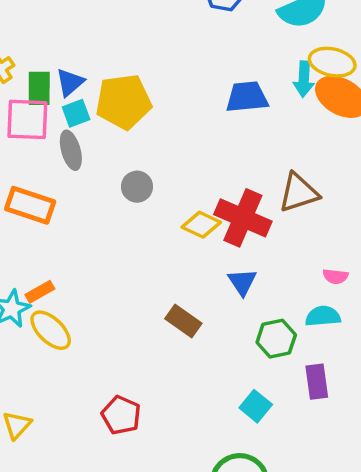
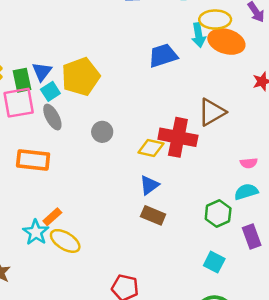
blue triangle: (242, 282) -> (149, 185), moved, turned 40

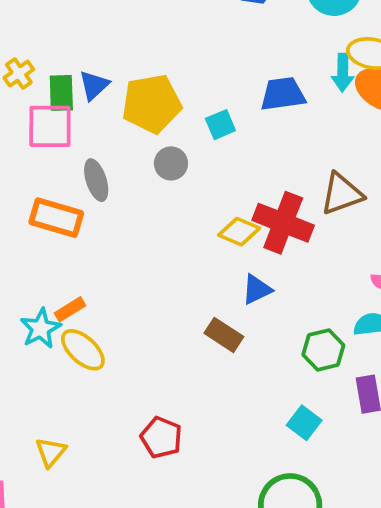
cyan square: (50, 91) -> (220, 125), moved
gray ellipse: (52, 117) -> (96, 180), moved
gray circle: (102, 132) -> (171, 163), moved
blue triangle: (149, 185) -> (257, 289), moved

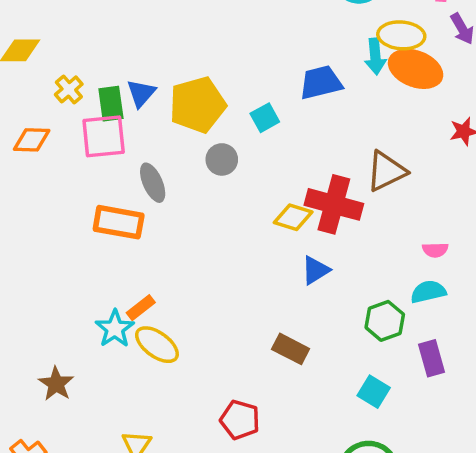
brown rectangle: (224, 335) -> (291, 349), moved

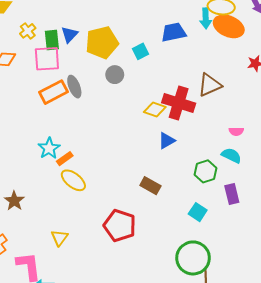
orange rectangle: (119, 222) -> (54, 92), moved, turned -40
cyan semicircle: (428, 292) -> (231, 155), turned 36
cyan star: (115, 329) -> (49, 148), moved
red pentagon: (240, 420) -> (120, 226), size x1.4

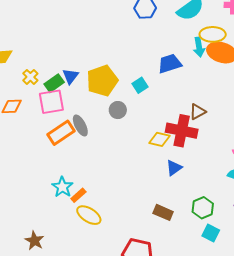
green rectangle: (52, 40) -> (54, 83), turned 66
brown triangle: (210, 85) -> (198, 112), moved, size x0.7
green hexagon: (205, 171) -> (203, 208), moved

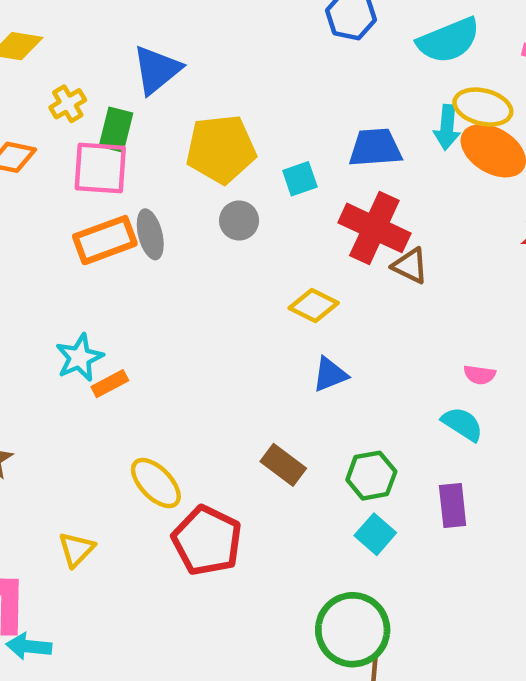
blue triangle: (71, 76) -> (157, 70), moved, size x1.4
green rectangle: (54, 83) -> (116, 130), turned -54
brown triangle: (198, 112) -> (410, 266), turned 42
red cross: (182, 131) -> (374, 228), moved
yellow ellipse: (89, 215) -> (156, 483), moved

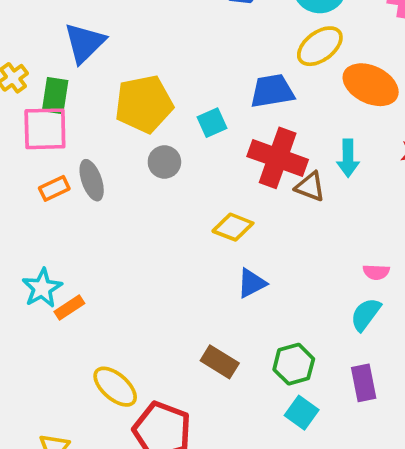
yellow ellipse: (483, 107) -> (320, 46), moved, turned -45
cyan arrow: (447, 127) -> (348, 158), moved
orange rectangle: (105, 240) -> (54, 188), size x0.6
cyan semicircle: (462, 424) -> (366, 314), turned -81

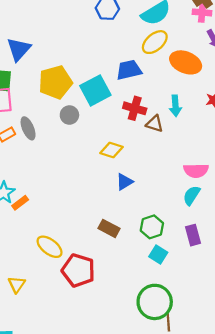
cyan square: (212, 123) -> (95, 90), size x1.8
red cross: (278, 158) -> (135, 108), size x0.7
pink semicircle: (376, 272) -> (196, 170), size x1.6

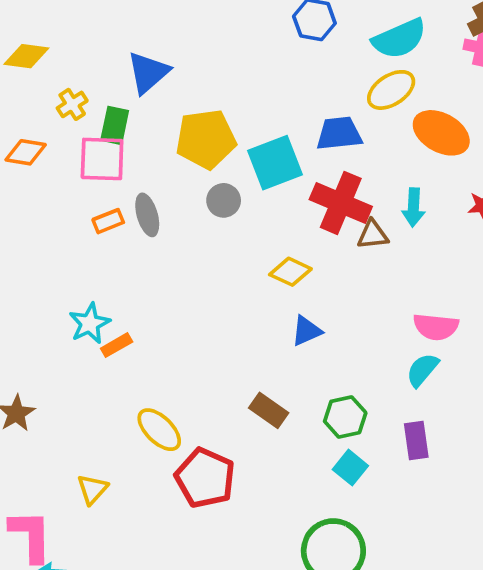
red cross: (135, 108) -> (341, 203), size x1.4
brown triangle: (155, 124) -> (373, 235), turned -30

